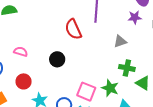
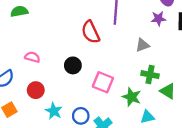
pink square: (86, 92) -> (103, 82), moved

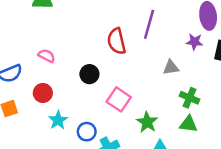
green cross: (150, 75) -> (189, 98), moved
green triangle: (168, 91) -> (188, 124), turned -35

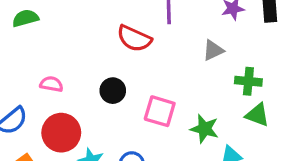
red semicircle: (117, 41) -> (134, 38), turned -35
red circle: (43, 93) -> (61, 133), size x1.5
green triangle: (188, 124) -> (257, 115), turned 30

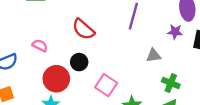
red semicircle: (134, 38) -> (83, 29), moved
red circle: (61, 133) -> (56, 79), moved

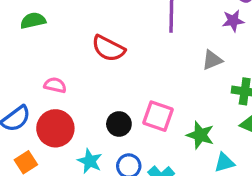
black circle: (79, 62) -> (119, 124), moved
red circle: (56, 79) -> (55, 128), moved

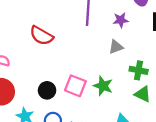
purple star: (233, 21) -> (121, 20), moved
green star: (200, 135) -> (103, 86), moved

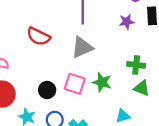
purple star: (121, 20) -> (127, 22), moved
gray triangle: (116, 47) -> (82, 47), moved, size x1.5

